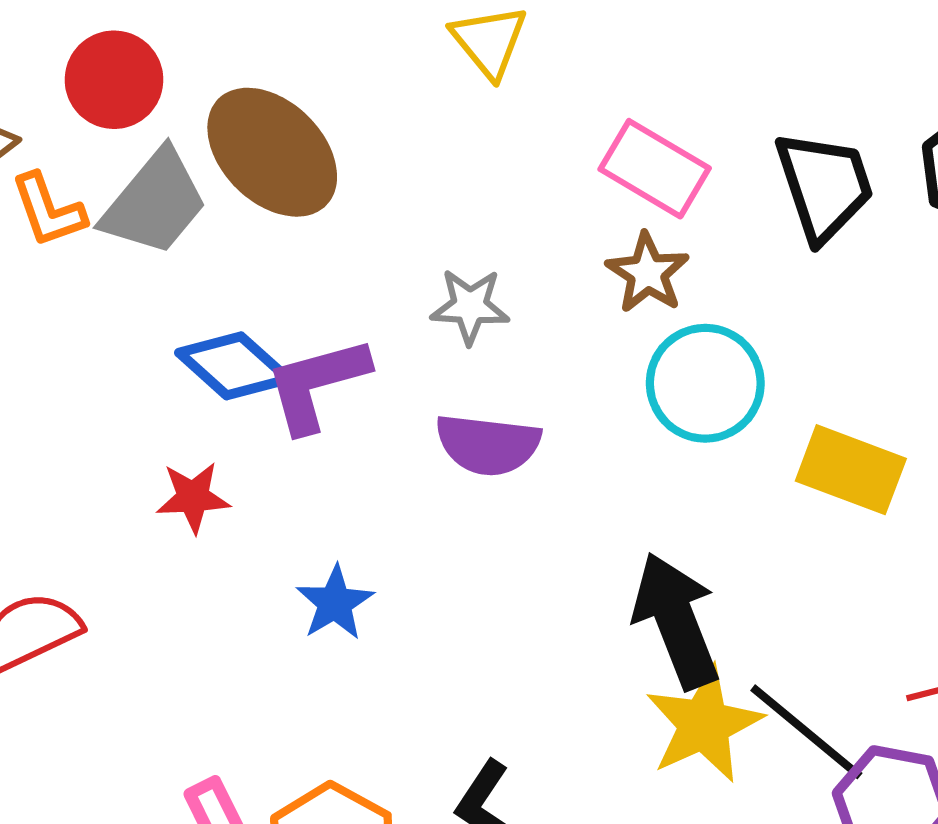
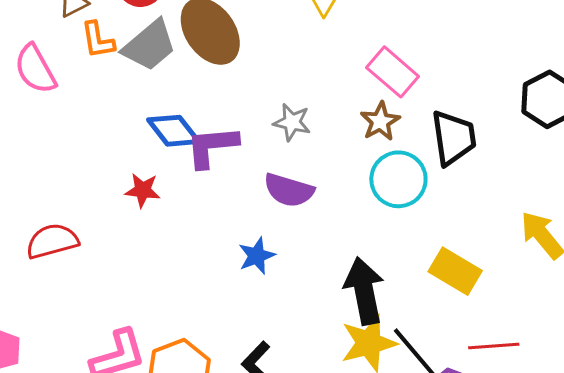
black trapezoid: (824, 186) -> (453, 138), moved
yellow rectangle: (851, 470) -> (455, 271), moved
blue star: (335, 603) -> (257, 256), moved

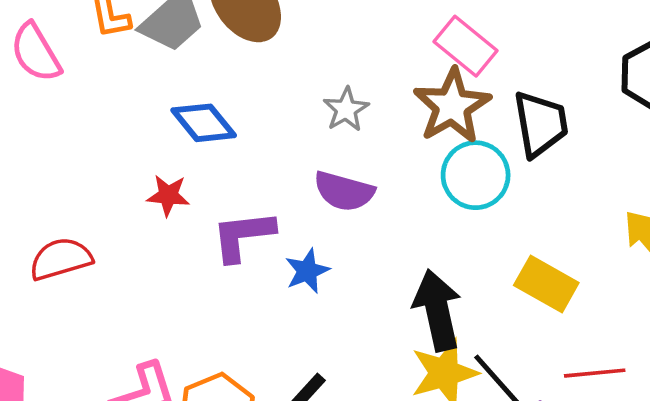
brown star: (380, 121) -> (452, 106), size x1.6
gray star: (292, 122) -> (346, 109), turned 30
purple L-shape: (212, 146) -> (243, 236), moved

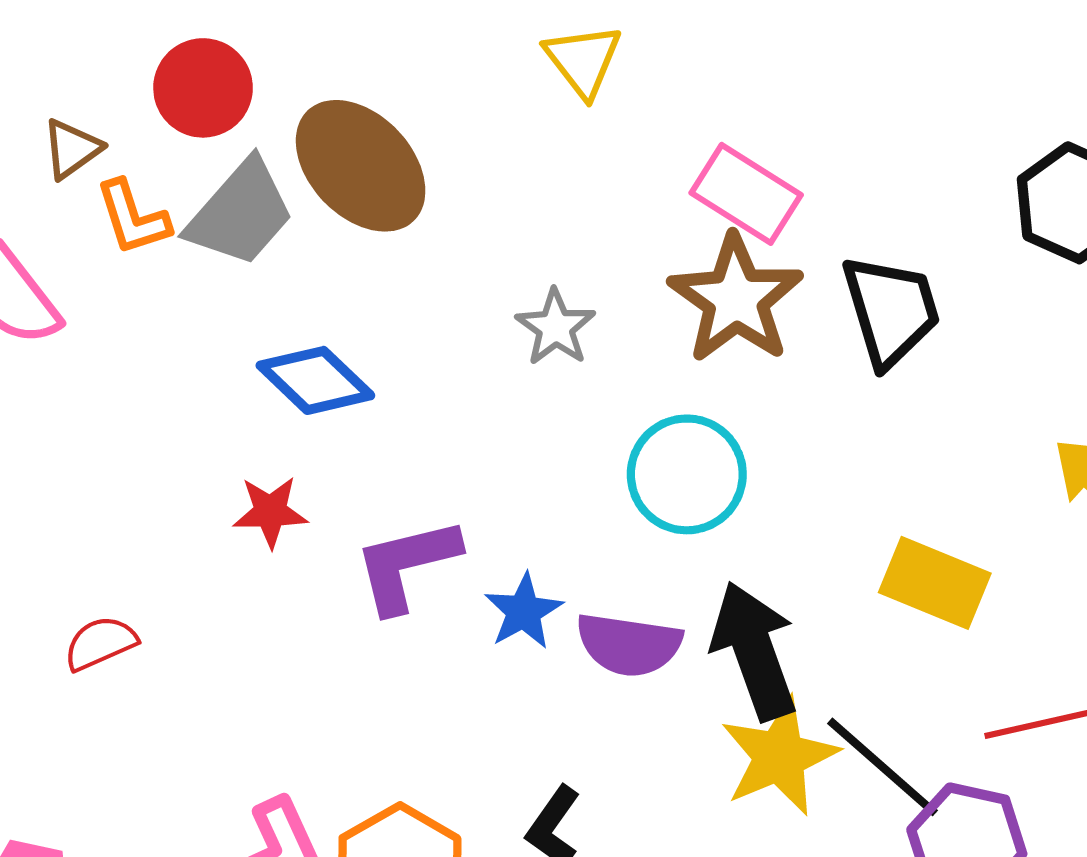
cyan circle: (476, 175) -> (687, 474), moved
purple semicircle: (344, 191) -> (629, 645), moved
red semicircle: (61, 259) -> (100, 643), size x0.7

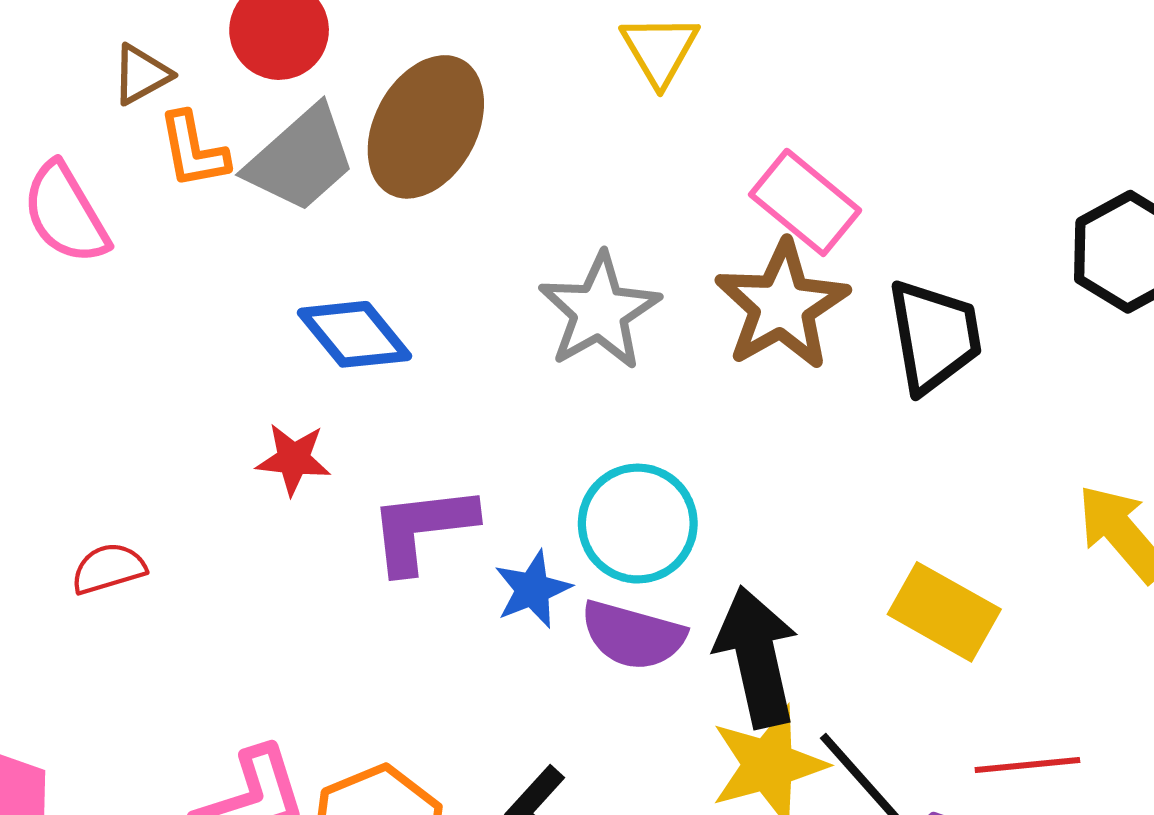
brown ellipse: (361, 166) -> (426, 127), turned 65
gray star: (556, 327) -> (599, 311), size x1.5
cyan circle: (687, 474) -> (638, 524), moved

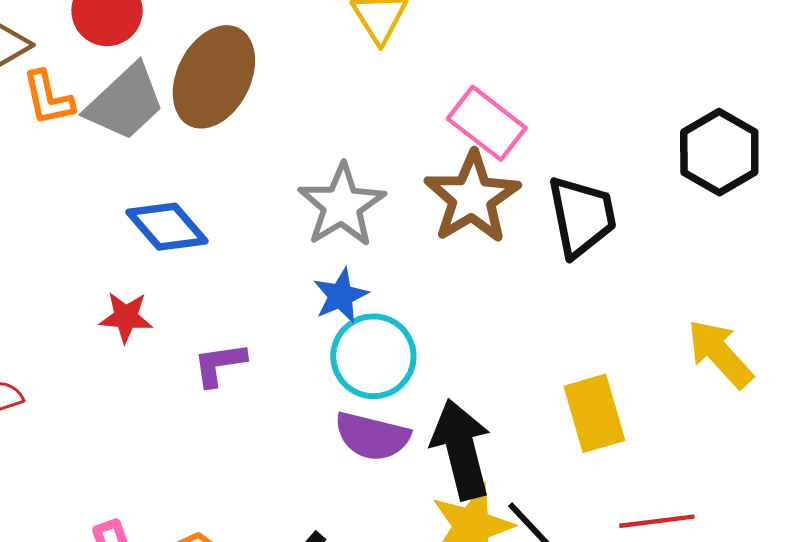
purple L-shape: (422, 529) -> (219, 364), size x0.7
blue star: (533, 589) -> (341, 296), moved
yellow rectangle: (944, 612) -> (594, 413), turned 46

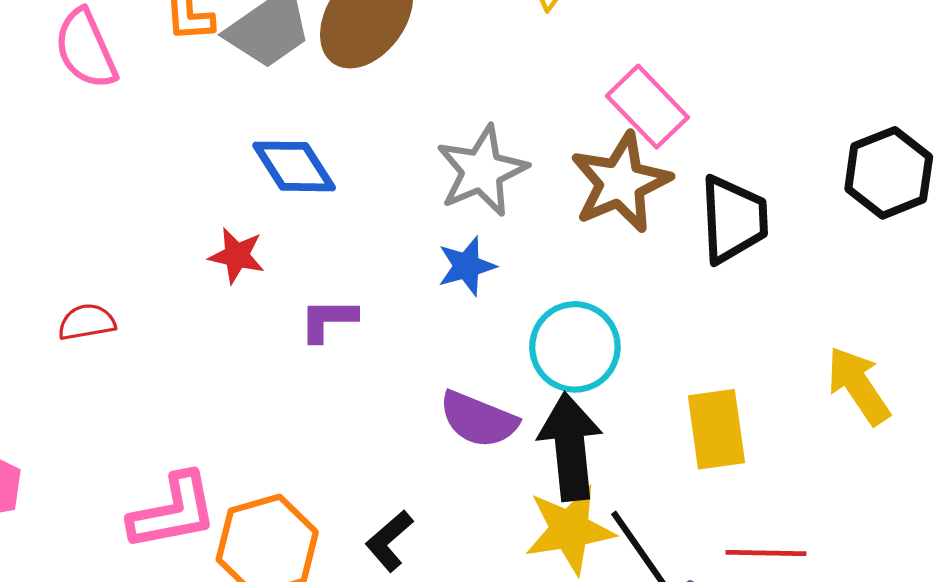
cyan circle: (373, 356) -> (575, 347), moved

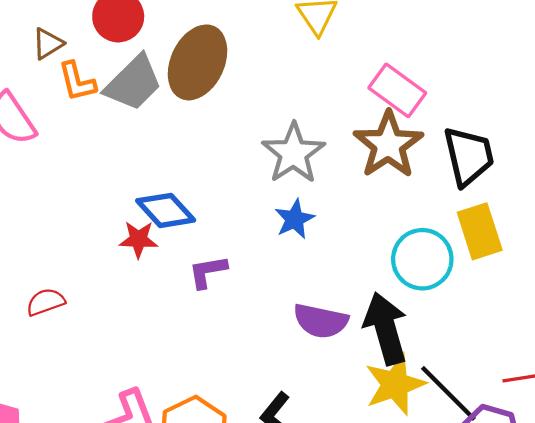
blue diamond: (294, 166) -> (166, 210), moved
cyan circle: (575, 347) -> (422, 259), moved
yellow rectangle: (716, 429) -> (480, 231), moved

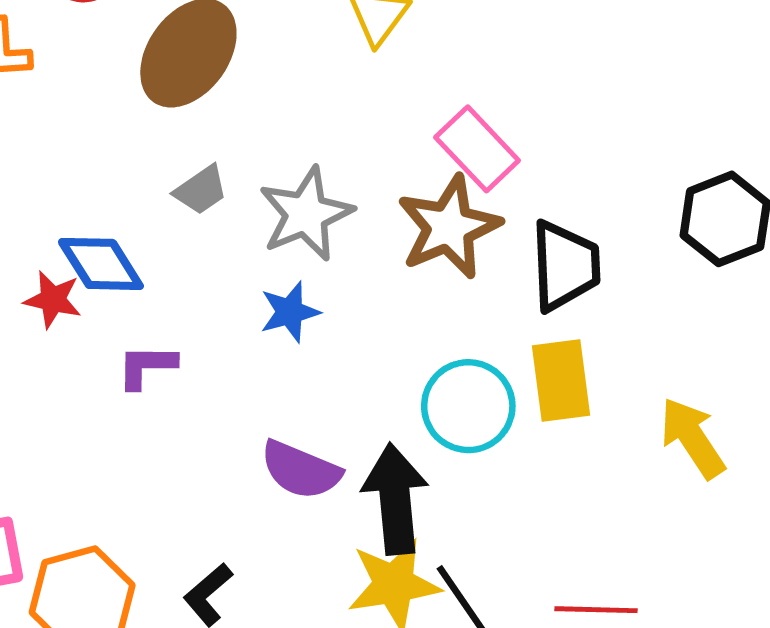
gray trapezoid: (133, 83) -> (201, 190), moved, size x0.6

